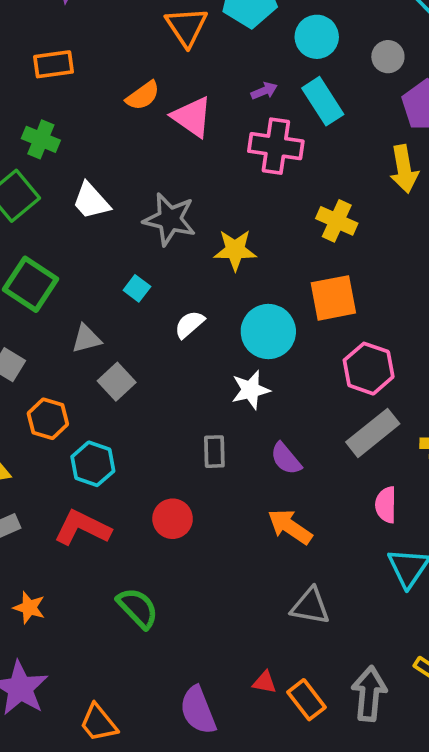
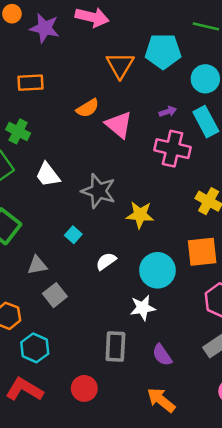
gray rectangle: (214, 452) -> (115, 346), size x1.4

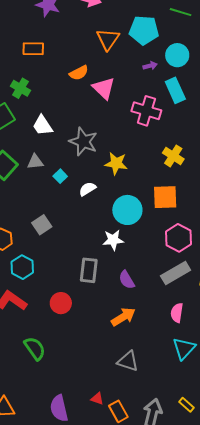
purple arrow: (168, 112) -> (150, 66), moved
white semicircle: (106, 261) -> (87, 189), moved
gray triangle: (37, 265) -> (35, 162), moved
orange arrow: (161, 400) -> (123, 317), turned 105

